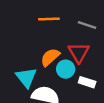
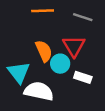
orange semicircle: (50, 57) -> (44, 51), turned 108

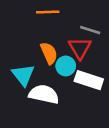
gray line: (83, 17) -> (90, 30), moved
white rectangle: (83, 77) -> (89, 80), size x1.5

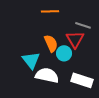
white rectangle: (89, 80) -> (82, 80), moved

